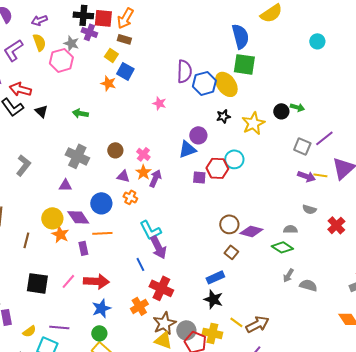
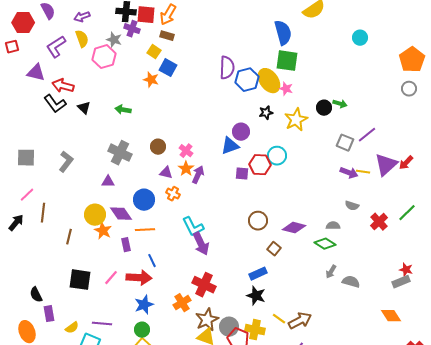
pink star: (159, 103) -> (286, 89), moved
brown circle: (229, 224) -> (258, 221), moved
blue line: (140, 264) -> (152, 261), moved

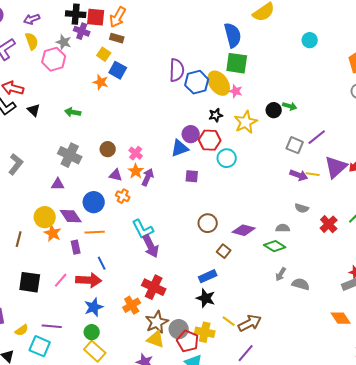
red hexagon: (260, 165) -> (210, 140), moved

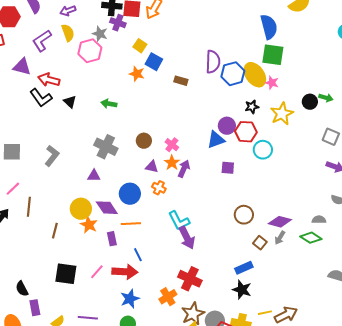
brown rectangle: (117, 38) -> (181, 81), moved
gray arrow: (281, 274) -> (280, 238), moved
yellow line: (229, 321) -> (265, 313), turned -48

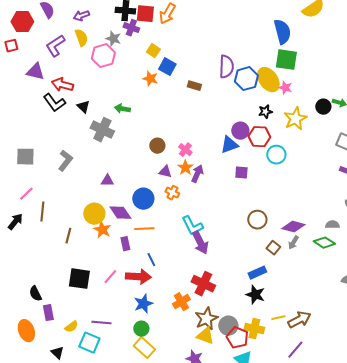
gray cross: (106, 147) -> (102, 130), moved

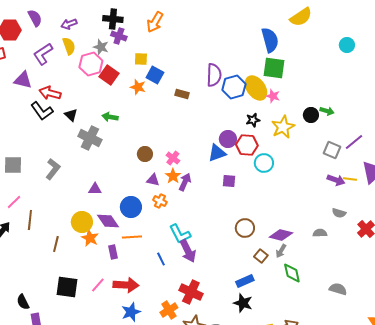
red square: (145, 14) -> (109, 75), moved, turned 30
yellow square: (153, 51) -> (141, 59), turned -32
green diamond: (324, 243) -> (292, 273), moved, turned 45
blue line: (151, 260) -> (161, 259), moved

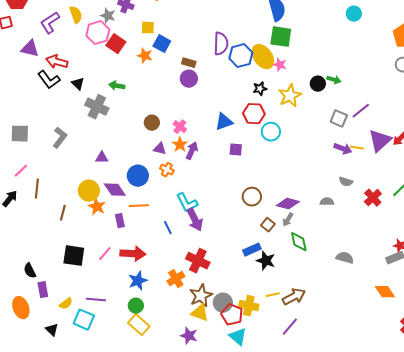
purple circle: (228, 139) -> (189, 79), moved
black star: (243, 303) -> (266, 261), moved

